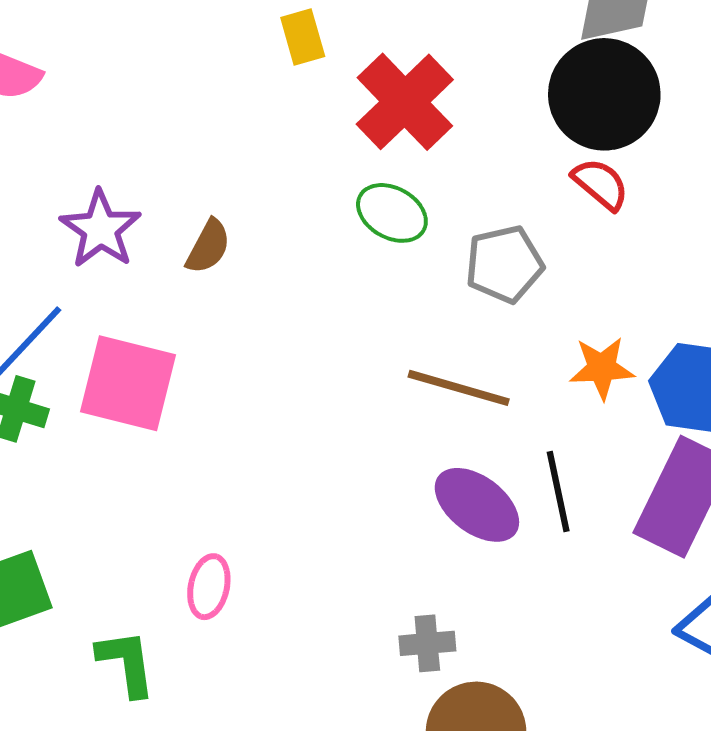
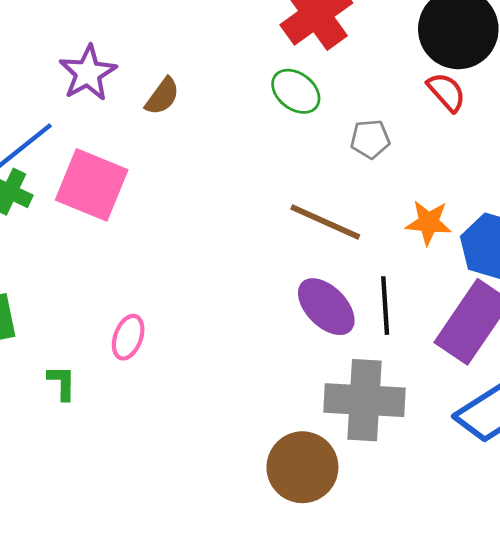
gray pentagon: (504, 264) -> (370, 139), size x0.7
gray cross: (427, 643) -> (365, 400), moved, size x2.0
green L-shape: (126, 663) -> (62, 383), size x0.7

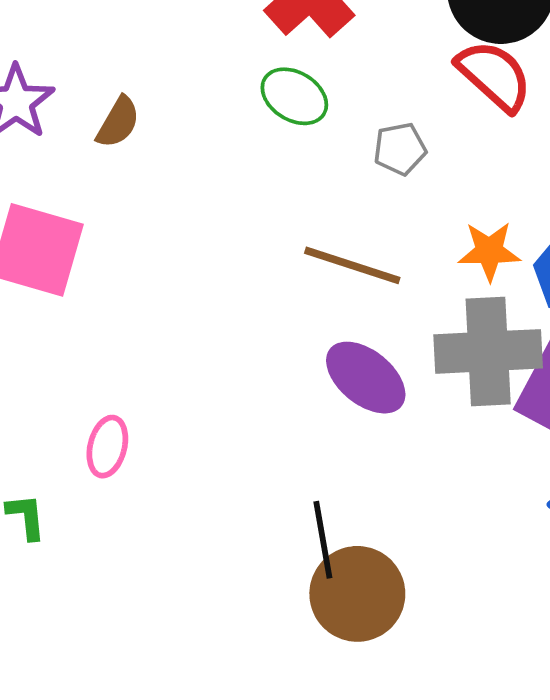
red semicircle: (446, 92) -> (494, 76), size x1.4
black line: (385, 306) -> (323, 540), moved
gray cross: (365, 400) -> (488, 351), moved

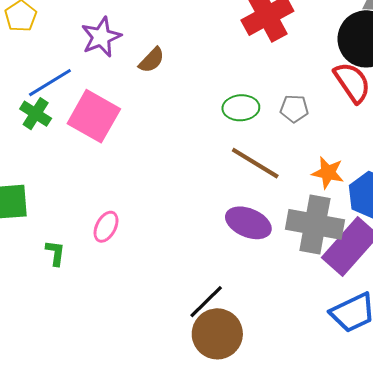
green ellipse: (294, 96) -> (241, 108), moved, turned -48
purple ellipse: (366, 378) -> (248, 223), turned -30
black line: (323, 540) -> (206, 302), turned 42

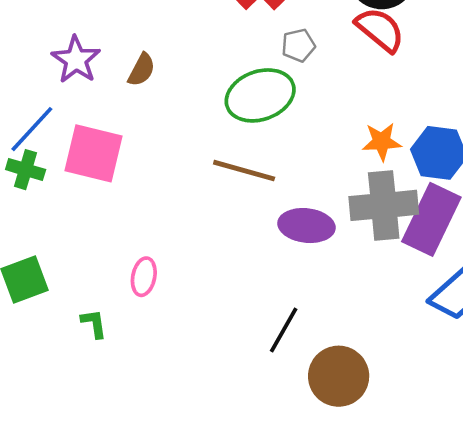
green ellipse: (241, 108) -> (260, 95), size x1.6
gray pentagon: (294, 109) -> (298, 45), moved
brown line: (255, 163) -> (244, 171), moved
brown circle: (217, 334) -> (339, 376), moved

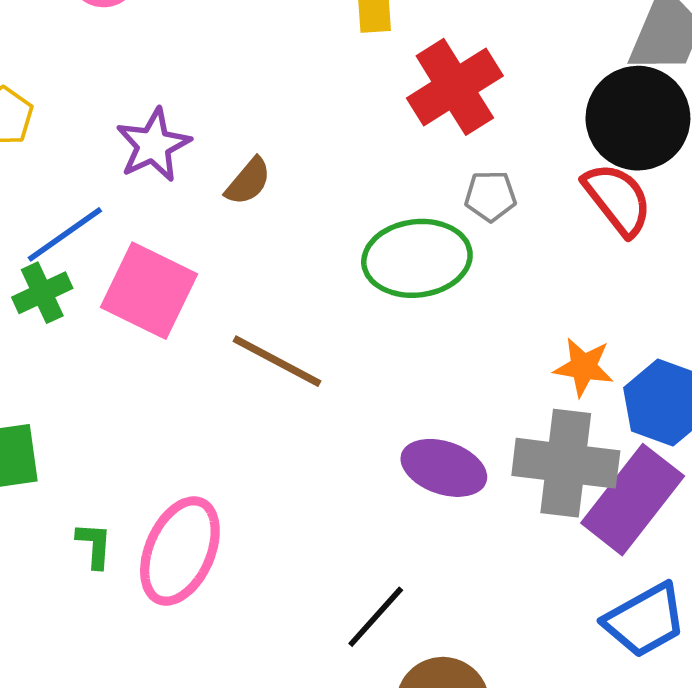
green cross: (26, 170) -> (42, 293), turned 36
brown line: (244, 171) -> (277, 361), moved
pink ellipse: (144, 277) -> (180, 551), moved, size x1.8

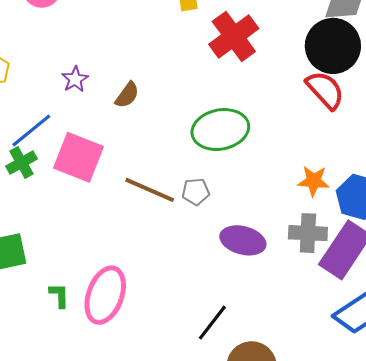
purple star: (153, 145) -> (75, 79), size x0.7
gray pentagon: (490, 196) -> (196, 192), moved
gray cross: (566, 463) -> (308, 233), size x0.7

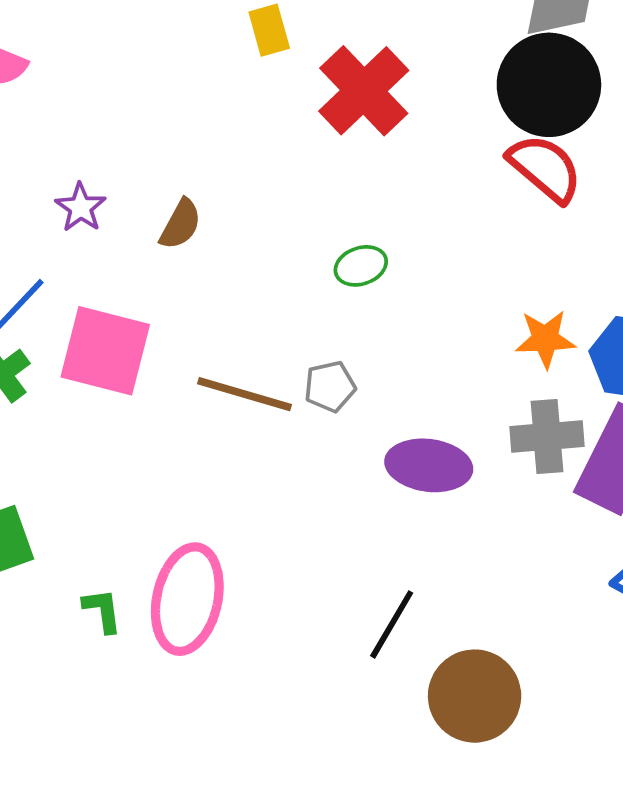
green ellipse: (220, 130) -> (361, 266), size x0.5

